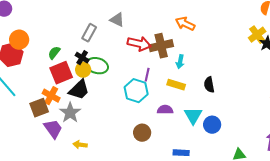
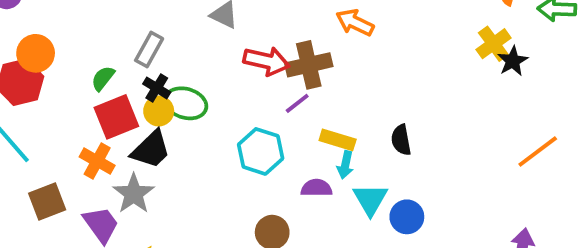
gray rectangle: (89, 33) -> (149, 49), moved
cyan arrow: (180, 62) -> (345, 165), moved
purple line: (147, 75) -> (297, 103), moved, turned 40
brown square: (39, 108) -> (47, 201), moved

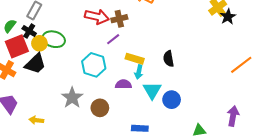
brown cross: (309, 65) -> (119, 19), size x0.7
black cross: (157, 88) -> (29, 31), moved
gray star: (134, 194) -> (72, 98), moved

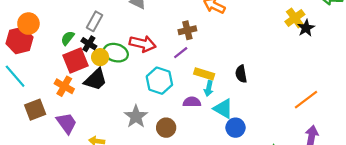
red arrow: (97, 17) -> (143, 44), moved
orange line: (241, 65) -> (306, 100), moved
cyan triangle: (152, 90) -> (223, 109), turned -30
blue circle: (172, 100) -> (236, 128), moved

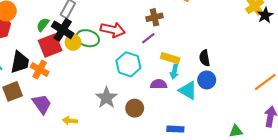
black cross: (89, 44) -> (63, 30), size x1.5
black trapezoid: (96, 80) -> (20, 62), moved, turned -35
blue circle: (236, 128) -> (207, 80), moved

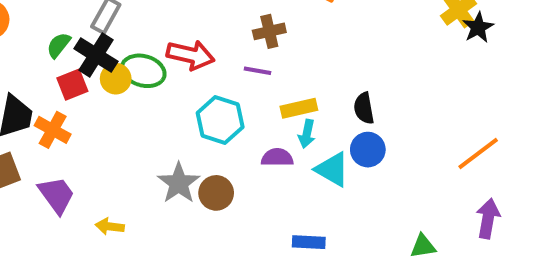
purple line: (148, 38) -> (258, 71), turned 48
red square: (50, 45) -> (72, 85), size x0.7
yellow rectangle: (170, 58) -> (299, 108), turned -30
brown circle: (135, 108) -> (216, 193), moved

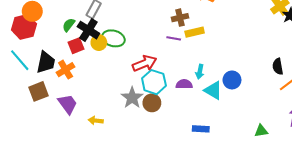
red arrow: (191, 55) -> (145, 63), moved, turned -35
yellow rectangle: (299, 108) -> (195, 32), moved
black semicircle: (364, 108) -> (278, 66), moved
cyan hexagon: (220, 120) -> (154, 82), moved
orange cross: (53, 130) -> (66, 70), turned 30

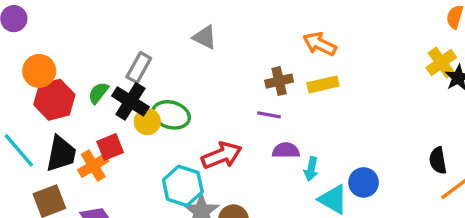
red hexagon: (24, 27) -> (54, 100), moved
yellow rectangle: (195, 32) -> (323, 84), moved
red square: (76, 46) -> (110, 147), moved
cyan hexagon: (154, 82) -> (183, 186), moved
purple semicircle: (184, 84) -> (286, 150), moved

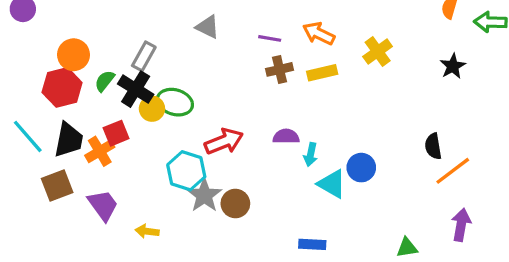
yellow cross: (441, 63) -> (378, 51), moved
orange circle: (39, 71) -> (74, 55), moved
purple line: (269, 115) -> (270, 38), moved

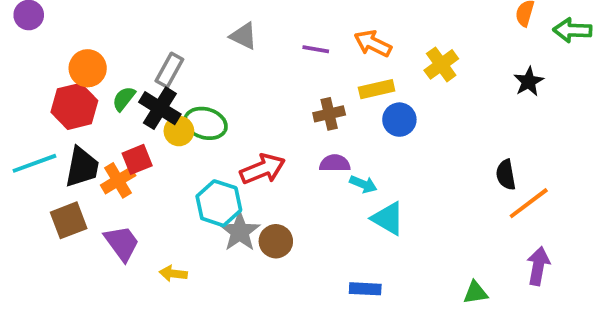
brown cross: (280, 69) -> (329, 114), moved
cyan line: (28, 136) -> (34, 163), turned -69
cyan arrow: (311, 154) -> (363, 184), turned -80
blue circle: (361, 168) -> (399, 120), moved

